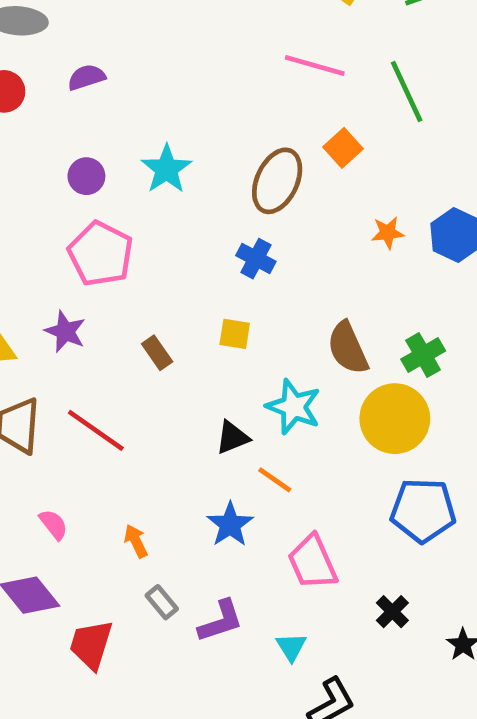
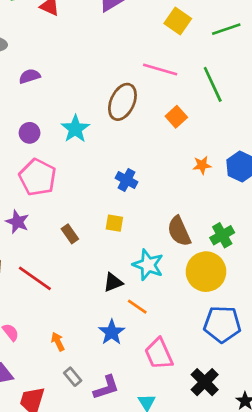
brown ellipse: (277, 181) -> (122, 102), moved
black cross: (392, 612) -> (205, 382), size x1.5

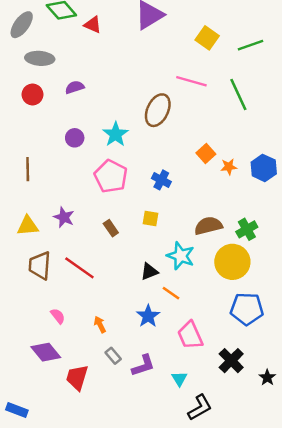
orange square: (176, 117) -> (206, 153), moved
pink pentagon: (38, 177) -> (111, 176), moved
brown semicircle: (179, 231) -> (208, 226), turned 100

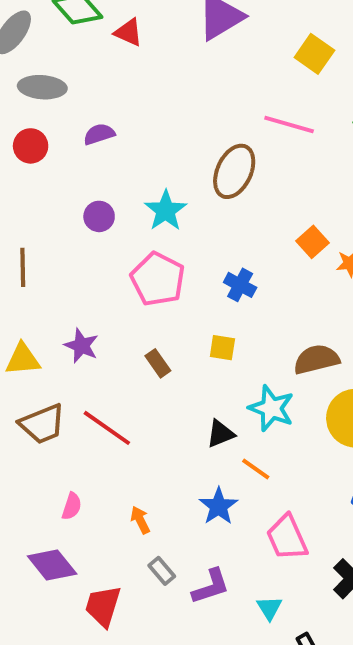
brown trapezoid: (40, 265) -> (42, 424), turned -116
pink semicircle: (58, 316) -> (72, 506), turned 56

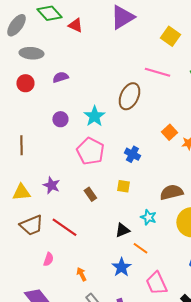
cyan star: (271, 408) -> (148, 217), size x0.7
pink semicircle: (72, 506) -> (48, 259), moved

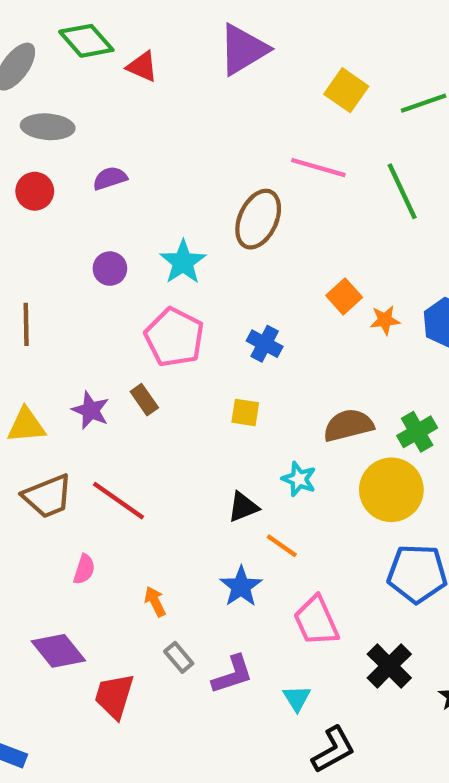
brown rectangle: (90, 194) -> (144, 400), moved

